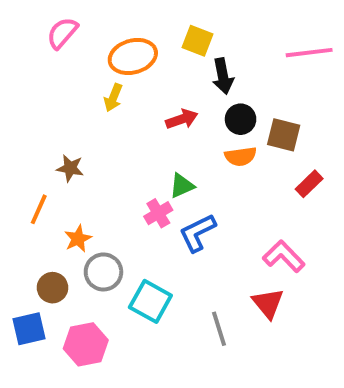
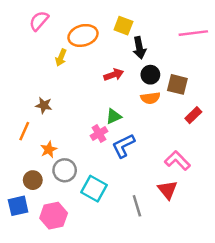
yellow arrow: (113, 98) -> (61, 58), moved

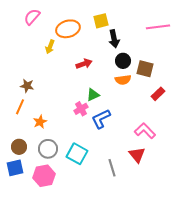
yellow square: (123, 26) -> (101, 21), turned -35
red arrow: (114, 75) -> (84, 64), moved
brown star: (44, 105) -> (27, 86), moved
gray circle: (65, 170) -> (48, 149), moved
brown circle: (33, 180) -> (19, 147), moved

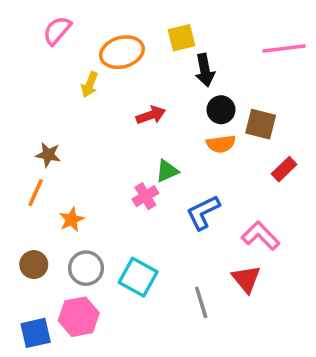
blue L-shape: (101, 119) -> (203, 212), moved
blue square: (15, 168) -> (36, 333), moved

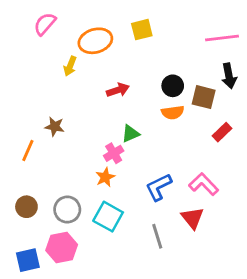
black arrow: (205, 70) -> (229, 76), moved
brown star: (48, 155) -> (55, 127), moved
blue L-shape: (203, 212) -> (159, 187), moved
orange star: (72, 220) -> (105, 177), moved

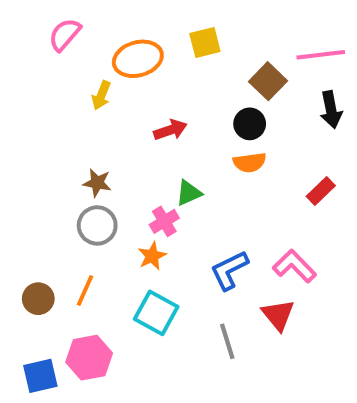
brown square: (204, 97) -> (268, 81), moved, turned 30
brown star: (55, 127) -> (97, 183), moved
orange line: (28, 150) -> (85, 291), moved
gray circle: (67, 210) -> (97, 225), moved

